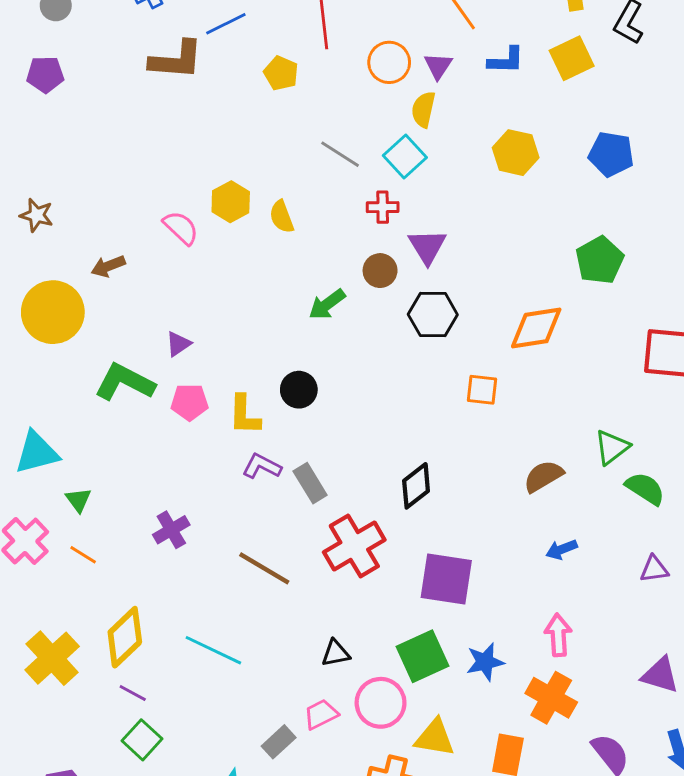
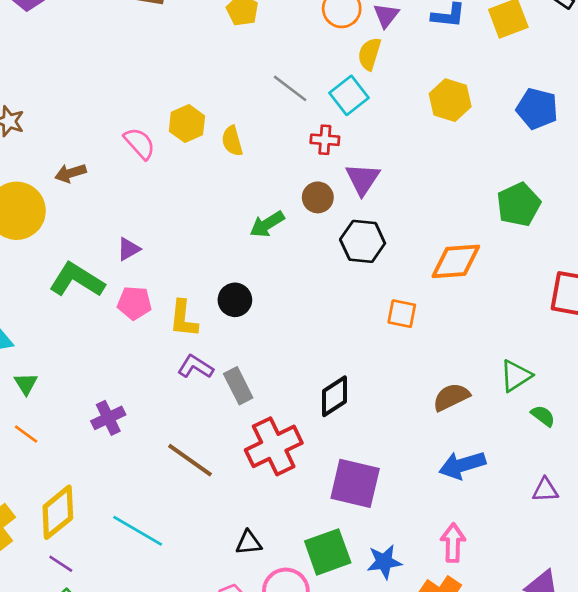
green semicircle: (645, 489) -> (543, 416), size x0.7
blue arrow: (562, 549) -> (462, 465), size x1.6

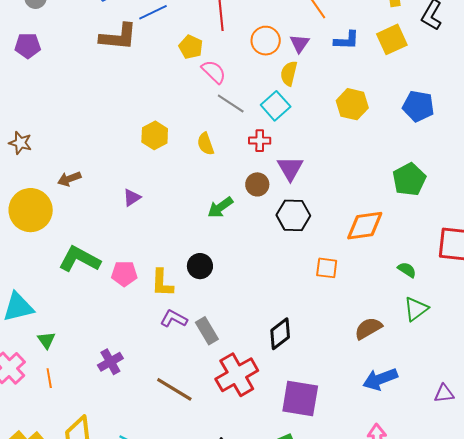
yellow semicircle: (232, 141) -> (206, 144), moved
pink semicircle: (140, 143) -> (214, 72), moved
purple triangle: (129, 249) -> (132, 198), moved
green semicircle: (543, 416) -> (407, 270), moved
orange line: (26, 434) -> (49, 378), turned 48

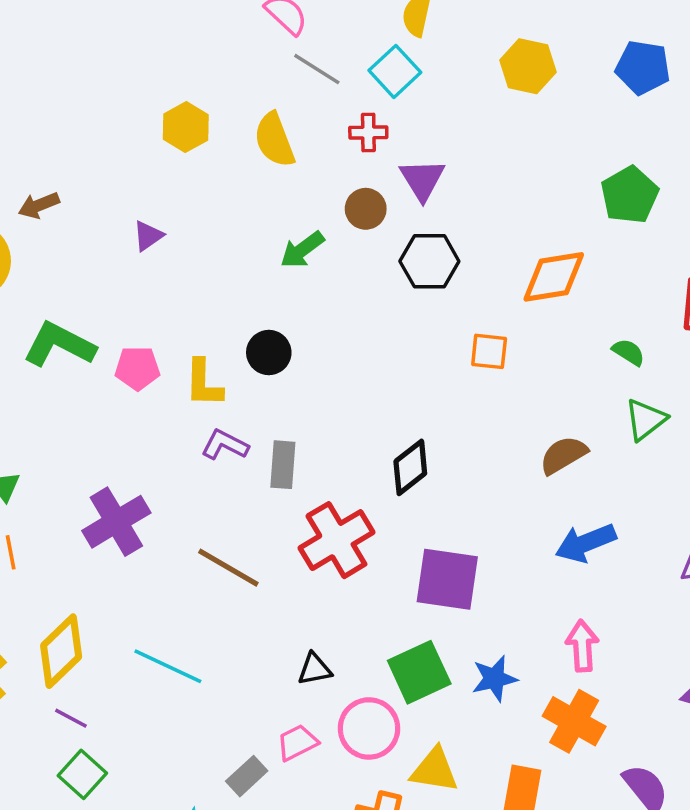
yellow semicircle: (206, 144) -> (274, 140), size x1.4
gray rectangle: (207, 331) -> (283, 465), turned 36
purple cross: (110, 362) -> (116, 522), size x1.5

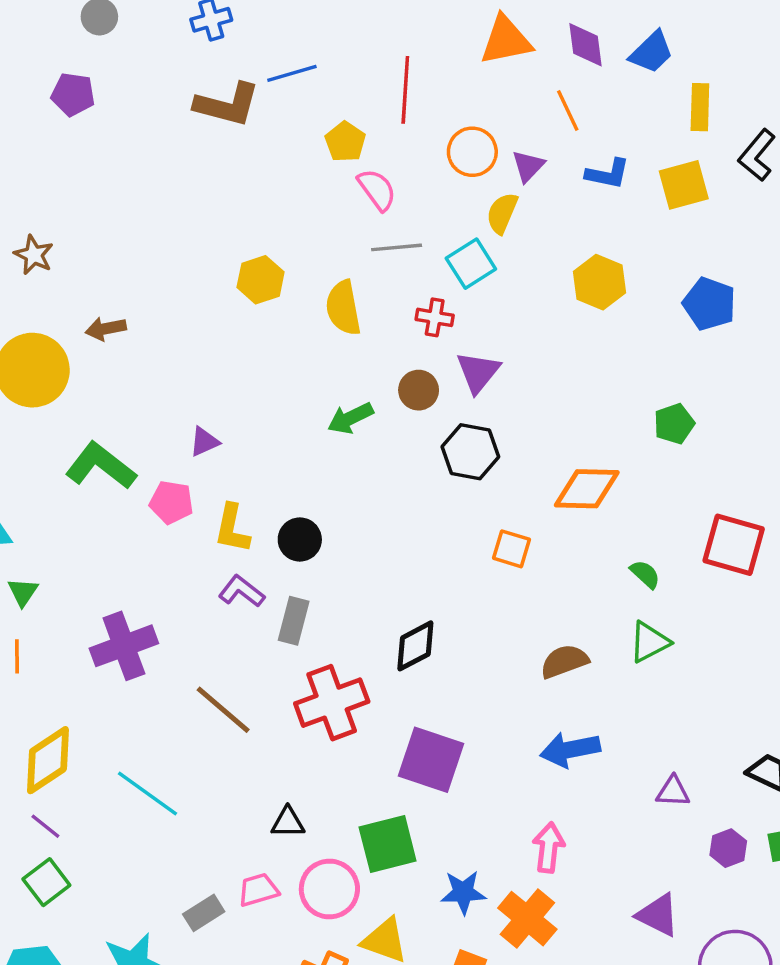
gray line: (317, 69) -> (397, 247), turned -48
green pentagon: (630, 195) -> (674, 424), size x0.7
purple triangle: (148, 236) -> (204, 442), moved
black circle: (269, 353) -> (300, 539), moved
blue star: (494, 679) -> (463, 892), moved

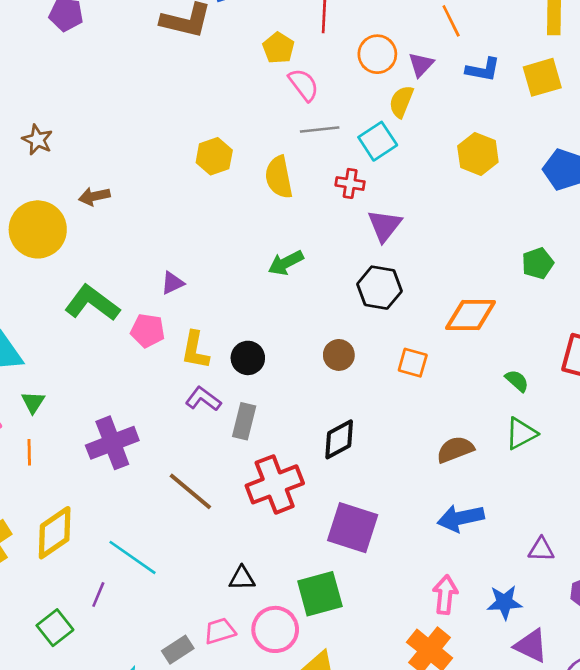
brown circle: (419, 390) -> (339, 355), moved
purple line: (45, 826) -> (98, 594), moved, turned 75
blue star: (463, 892) -> (505, 602), moved

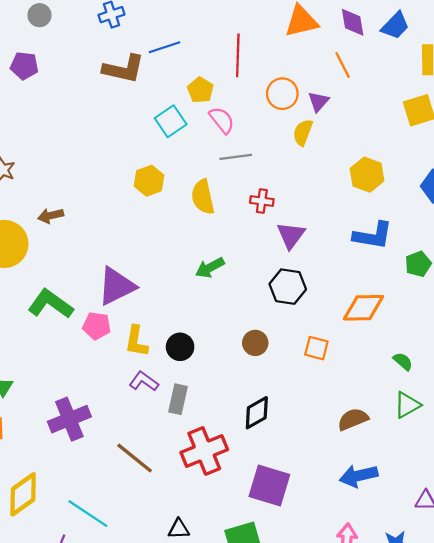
blue L-shape: (483, 70) -> (373, 236), moved, size x1.4
cyan square: (378, 141) -> (171, 121), moved
purple triangle: (172, 283) -> (117, 286), size x2.0

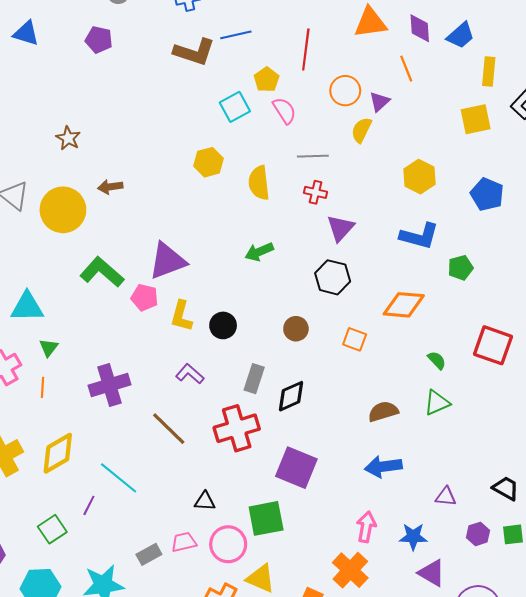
gray line: (236, 157) -> (313, 156), moved
purple L-shape: (144, 381) -> (190, 374), moved
gray rectangle: (178, 399) -> (254, 379), moved

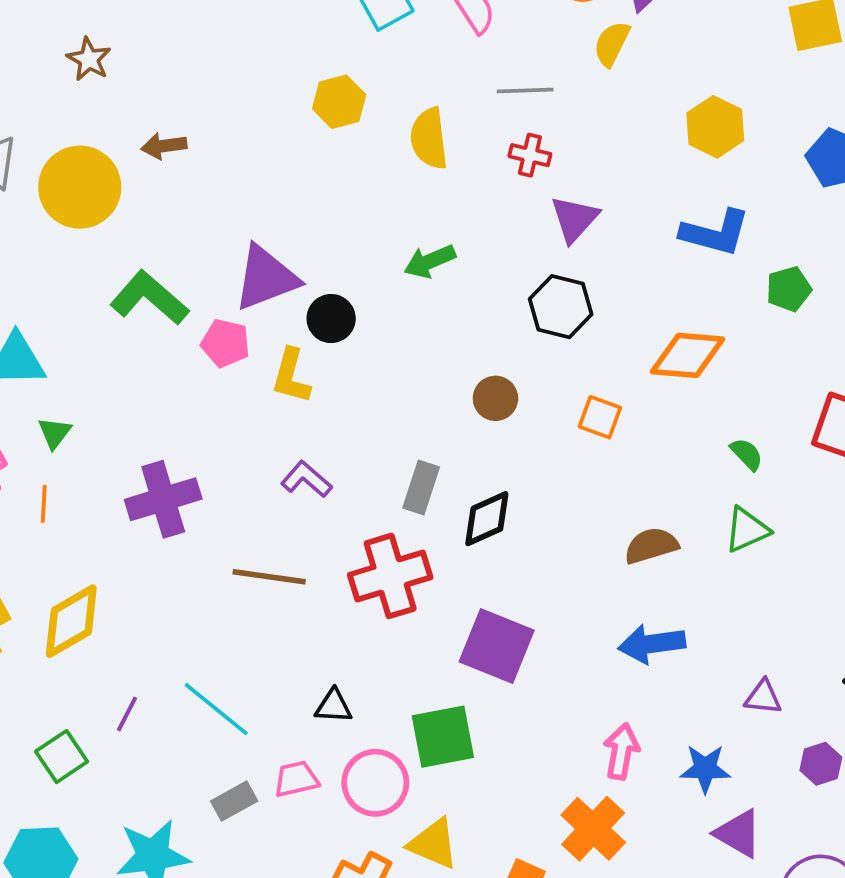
black circle: (223, 325) -> (331, 319), moved
brown line: (169, 429) -> (269, 577), turned -36
cyan line: (119, 478) -> (216, 709), moved

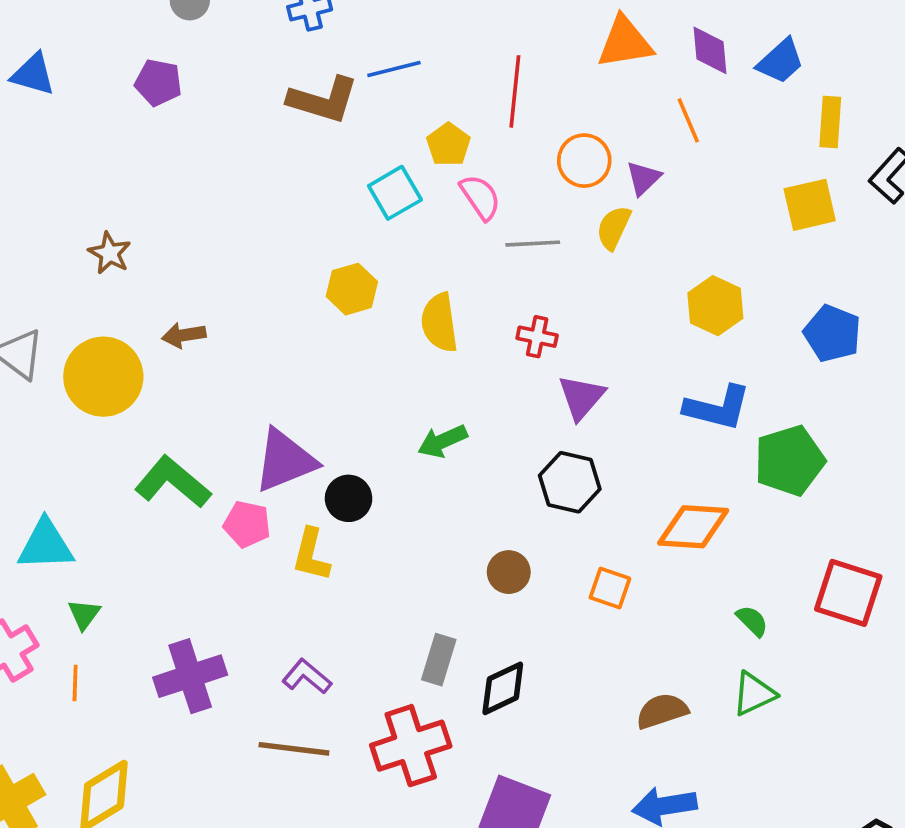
gray line: (525, 91) -> (533, 244), moved
green pentagon: (789, 289) -> (789, 461), size x1.6
purple L-shape: (306, 479) -> (307, 677), moved

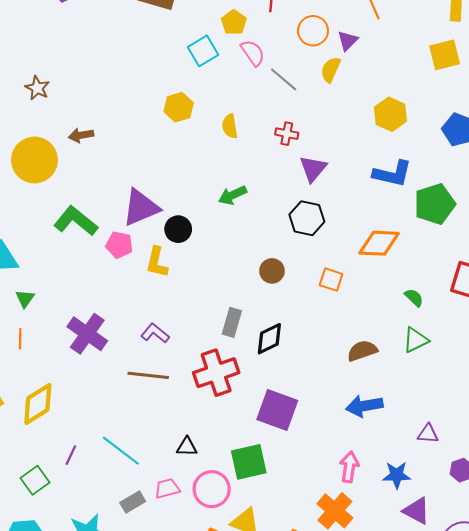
gray line: (533, 244) -> (284, 79), turned 44
yellow semicircle: (439, 323) -> (230, 126), size x0.7
purple cross: (190, 676) -> (87, 334), turned -36

